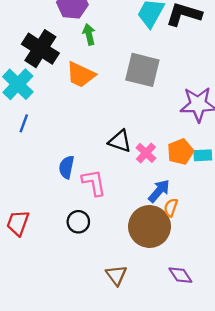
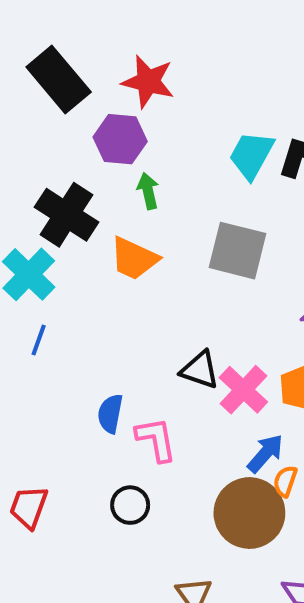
pink cross: (146, 153) -> (243, 390), size x1.4

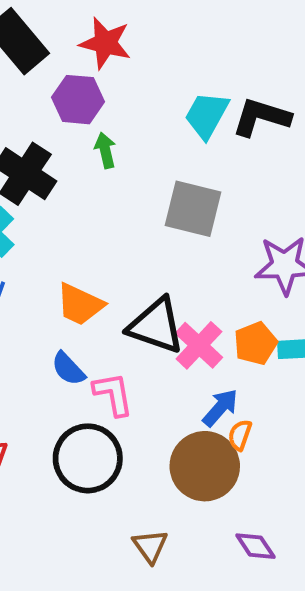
orange trapezoid: (134, 258) -> (80, 304), moved
black triangle: (200, 370) -> (156, 326), size x1.5
blue semicircle: (110, 414) -> (68, 369), turned -54
black circle: (130, 505) -> (88, 458), size x1.8

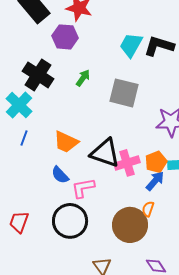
green arrow: (105, 150) -> (83, 78), moved, turned 48
pink cross: (199, 345) -> (127, 163), turned 30
pink L-shape: (113, 394) -> (83, 188), turned -90
blue arrow: (220, 408) -> (155, 181), moved

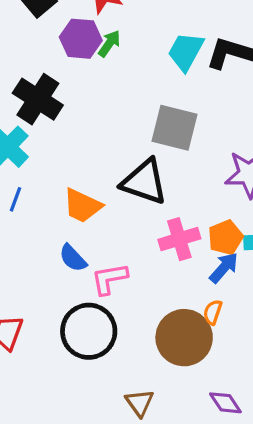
green arrow: (83, 78) -> (109, 43), moved
black triangle: (105, 153) -> (144, 182), moved

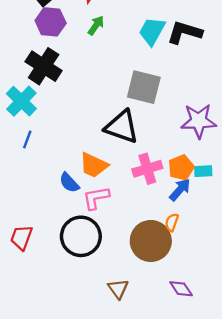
purple hexagon: (81, 39) -> (51, 22), moved
orange trapezoid: (82, 206) -> (94, 165), moved

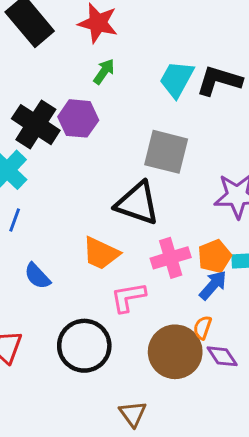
purple hexagon: (51, 22) -> (78, 118), moved
blue semicircle: (69, 183) -> (37, 276), moved
pink L-shape: (96, 198) -> (128, 297), moved
purple diamond: (181, 289) -> (222, 356), moved

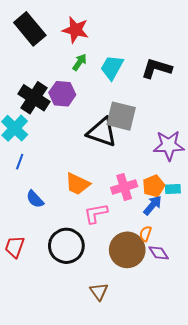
cyan trapezoid: (177, 79) -> (112, 67), moved
black triangle: (137, 203) -> (102, 132), moved

